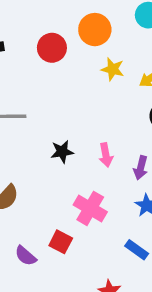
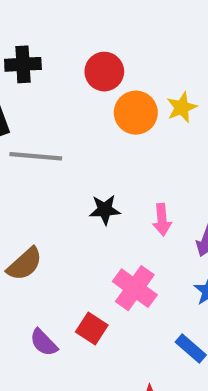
orange circle: (95, 30) -> (136, 113), moved
yellow star: (113, 69) -> (182, 107), turned 30

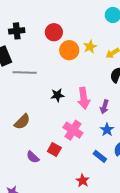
pink arrow: (162, 220) -> (84, 98), size x1.5

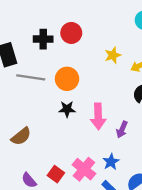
black cross: (17, 31) -> (43, 39), moved
orange circle: (69, 50) -> (67, 79), moved
pink cross: (73, 130) -> (84, 169), moved
blue star: (107, 130) -> (111, 162), moved

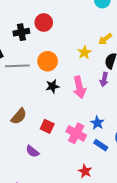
yellow star: (113, 55) -> (84, 52), moved
purple arrow: (122, 130) -> (104, 79), moved
red square: (56, 174) -> (47, 126), moved

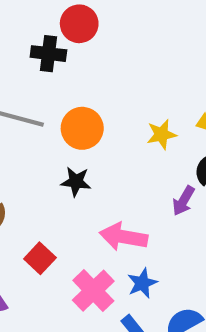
red circle: (44, 23) -> (79, 24), moved
pink arrow: (79, 87) -> (124, 237), moved, turned 95

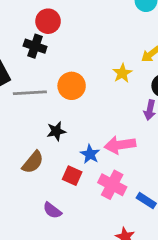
black cross: (48, 54) -> (35, 46), turned 30
black star: (76, 182) -> (56, 131), moved
blue star: (142, 283) -> (90, 154), moved

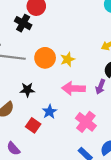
yellow star: (122, 73) -> (68, 59), moved
pink arrow: (120, 145) -> (74, 88), moved
pink cross: (112, 185) -> (86, 122), moved

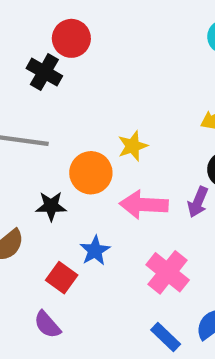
orange circle: (45, 58) -> (91, 173), moved
purple semicircle: (13, 149) -> (47, 325), moved

